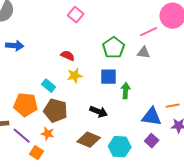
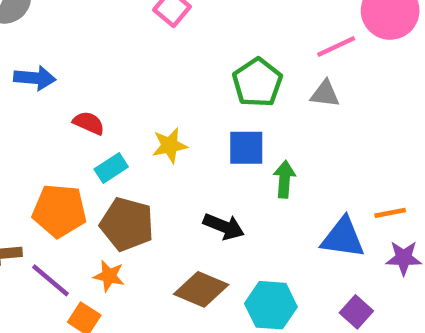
red semicircle: (68, 56) -> (89, 123), moved
cyan rectangle: (49, 86) -> (111, 168), turned -72
purple square: (152, 141) -> (356, 312), moved

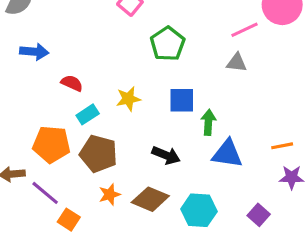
green pentagon: (257, 82) -> (168, 44), moved
blue triangle: (343, 238) -> (227, 154), moved
orange star: (109, 276) -> (110, 194), moved, turned -30

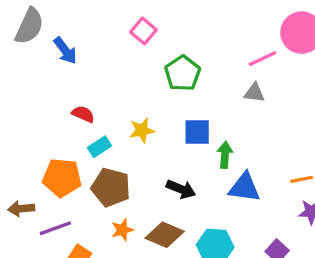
blue arrow: (34, 52) -> (65, 51), moved, turned 48
purple line: (45, 193) -> (55, 228), turned -60

